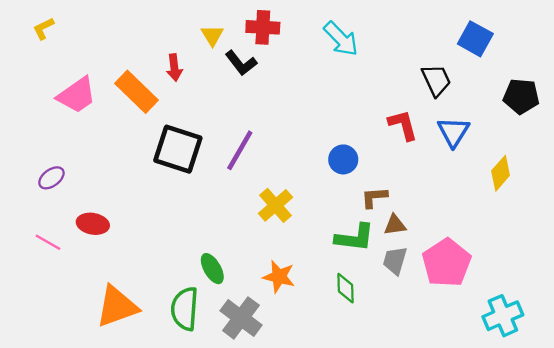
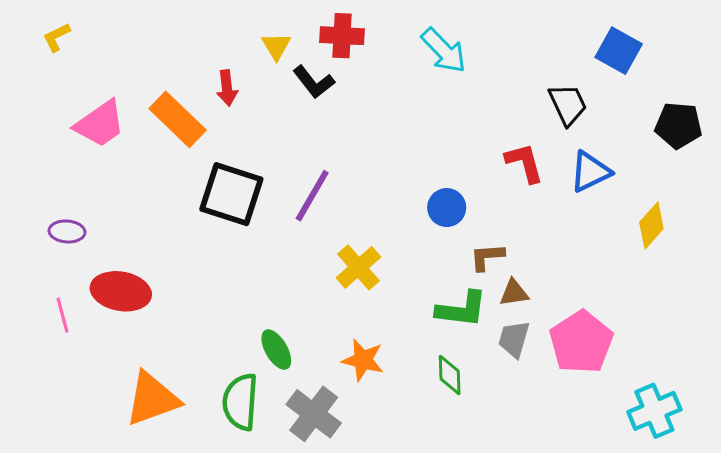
blue triangle: (453, 132) -> (590, 172), turned 32
purple ellipse: (51, 178) -> (67, 231), turned 40
red ellipse: (93, 224) -> (121, 291), size x1.4
pink line: (48, 242) -> (63, 315), turned 45

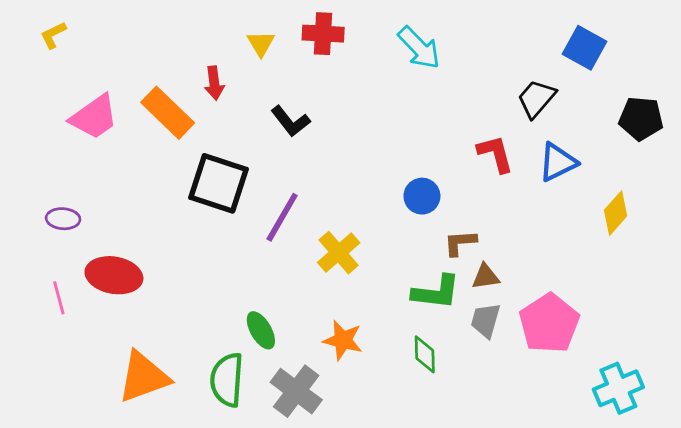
black L-shape: (314, 82) -> (291, 121), moved
black trapezoid: (568, 104) -> (536, 99), turned -114
purple line: (312, 196) -> (282, 217), moved

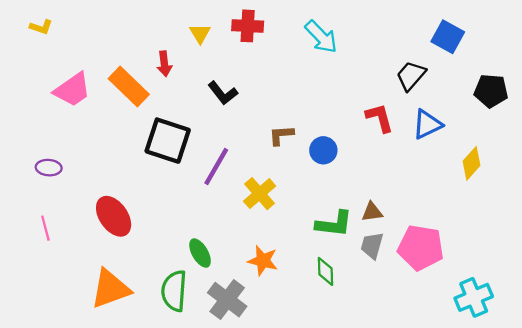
yellow L-shape: (53, 35) -> (41, 27), turned -135
brown L-shape: (460, 243) -> (281, 135), moved
red ellipse: (114, 275) -> (114, 216), moved, turned 45
pink pentagon: (549, 323) -> (421, 248), turned -30

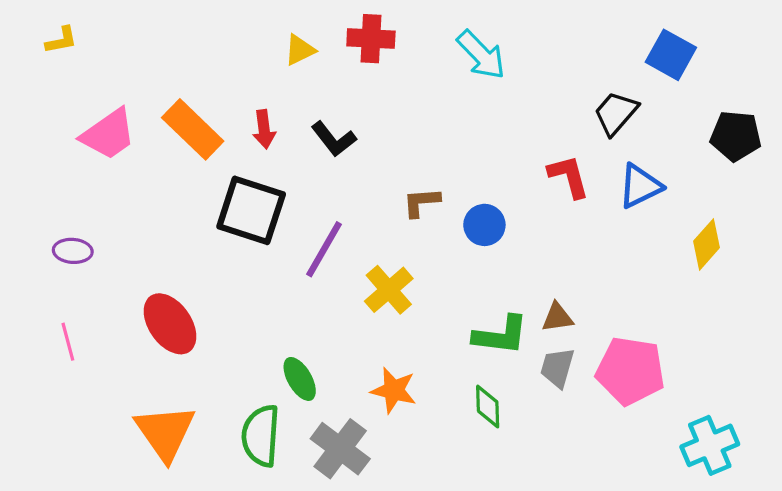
yellow L-shape: (41, 27) -> (61, 40), turned -30
yellow triangle: (200, 34) -> (300, 50), turned 35
red arrow: (164, 64) -> (264, 129), moved
orange triangle: (110, 289) -> (165, 432), turned -45

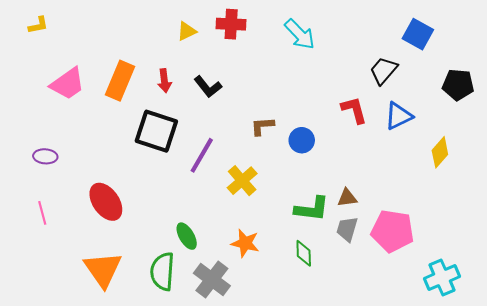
orange rectangle: (193, 129) -> (120, 81), turned 69

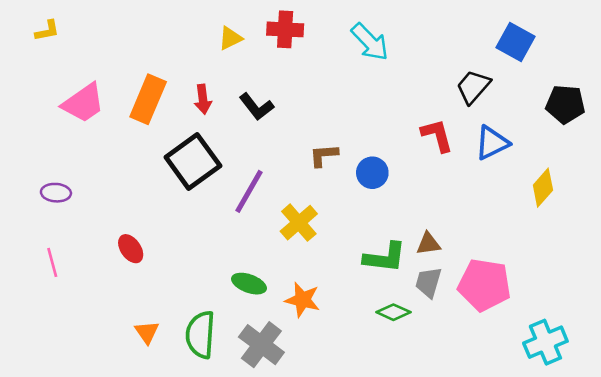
black square: (156, 131) -> (193, 162), turned 36
red ellipse: (106, 202) -> (131, 249), size x0.6
green ellipse: (187, 236) -> (249, 284), moved, turned -40
green diamond: (304, 253) -> (393, 312), moved, turned -64
orange triangle: (103, 269) -> (147, 332), moved, size x0.5

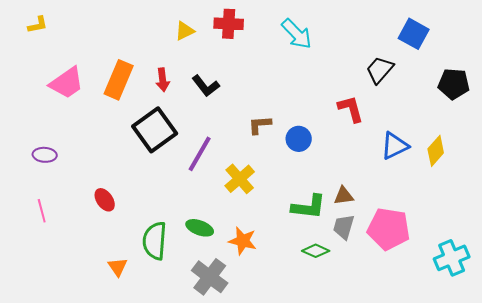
blue triangle: (492, 143) -> (395, 146), moved
green semicircle: (200, 335) -> (155, 241), moved
cyan cross: (545, 342) -> (452, 258), moved

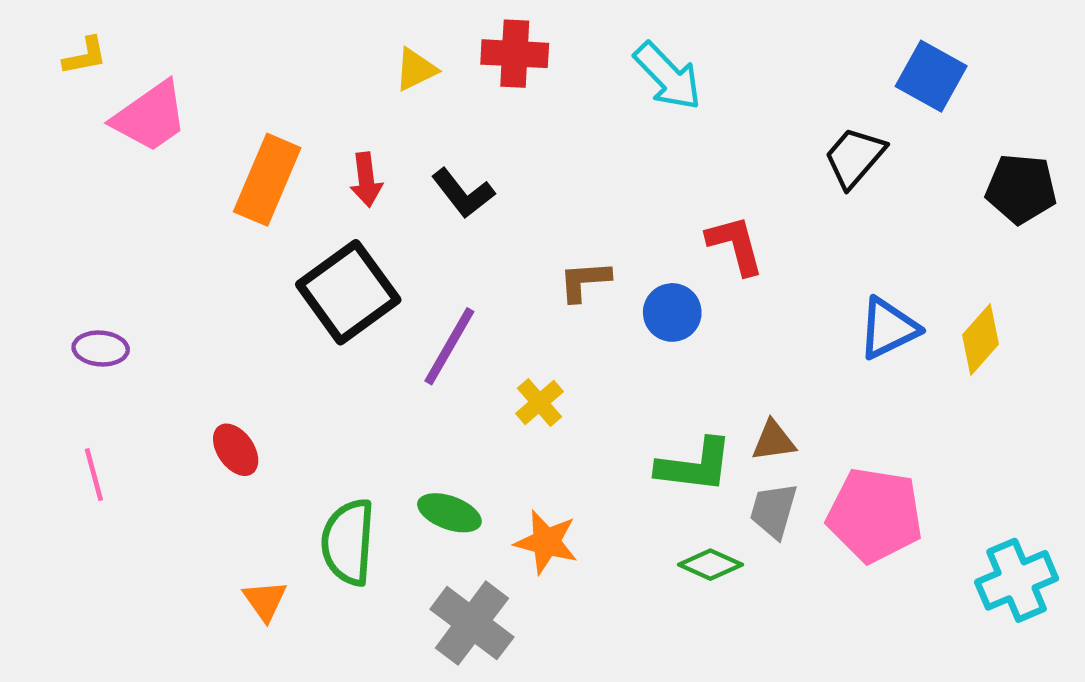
pink trapezoid: (67, 83) -> (150, 117), moved
red L-shape: (351, 109) -> (735, 245), moved
yellow cross: (240, 179) -> (539, 403), size x0.7

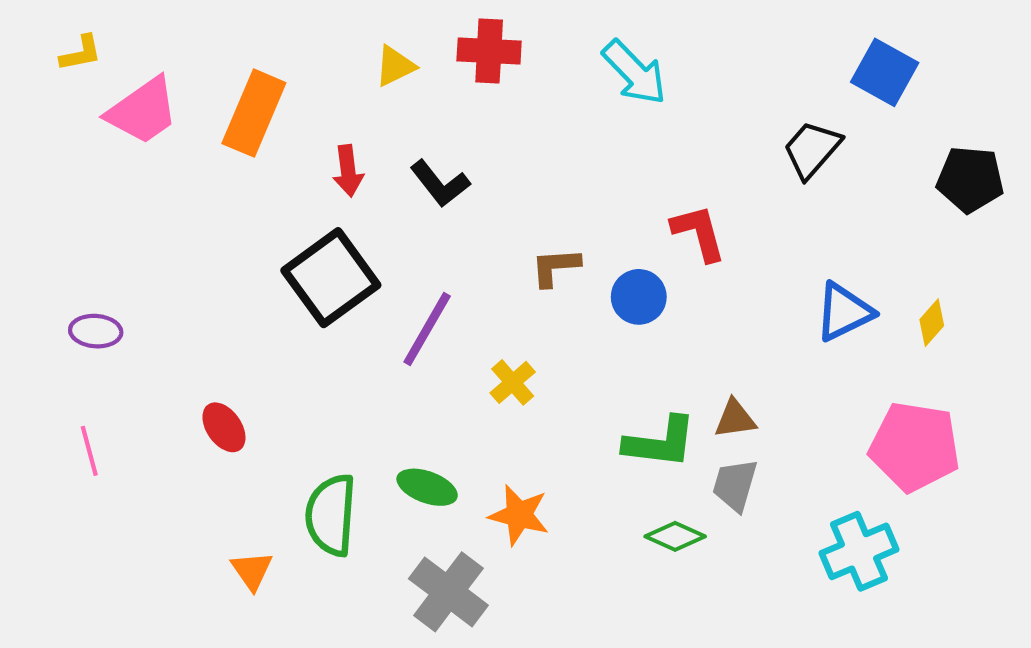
orange rectangle: (267, 180) -> (254, 113), moved
yellow diamond: (981, 339) -> (932, 323), size x0.7
pink pentagon: (875, 515) -> (915, 447), moved
cyan cross: (1017, 580) -> (859, 551), moved

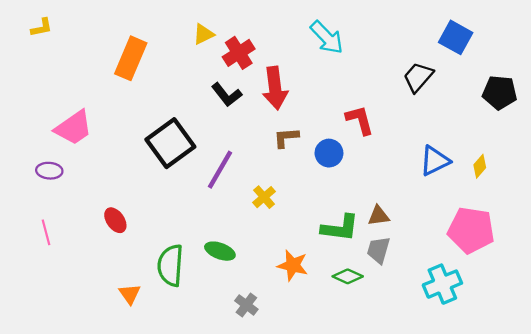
red cross: (489, 51) -> (239, 53), moved, turned -36
pink trapezoid: (143, 111) -> (74, 128), moved
red arrow: (348, 171) -> (275, 88), moved, size x1.6
orange star: (519, 515) -> (293, 265), moved
gray cross: (448, 592) -> (246, 305), moved, size x0.6

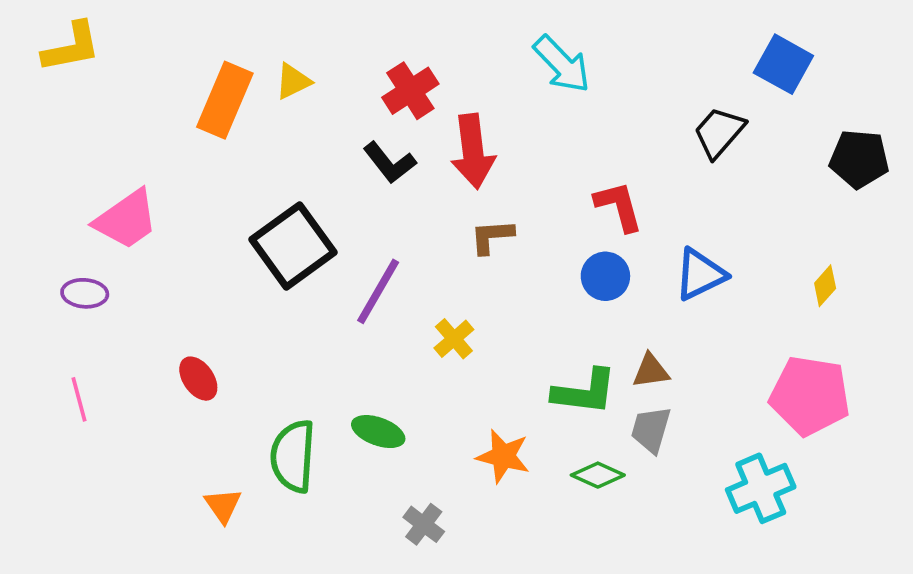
yellow L-shape: (42, 28) -> (71, 47), size x1.6
yellow triangle: (203, 34) -> (293, 81), moved
blue circle: (329, 153) -> (605, 276), moved
blue triangle: (435, 161) -> (700, 274), moved

